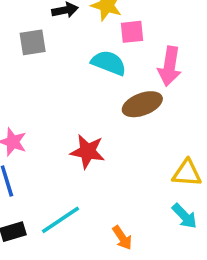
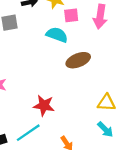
pink arrow: (170, 66) -> (100, 17), moved
red star: (88, 151) -> (44, 106), moved

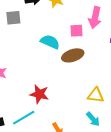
pink square: (71, 15) -> (76, 31), moved
cyan semicircle: (57, 35) -> (50, 42), moved

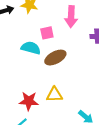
pink square: (76, 31) -> (47, 33), moved
yellow triangle: (96, 95) -> (54, 95), moved

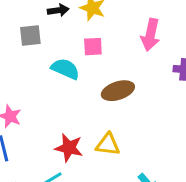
pink square: (47, 33) -> (93, 47), moved
cyan semicircle: (31, 48) -> (65, 69), moved

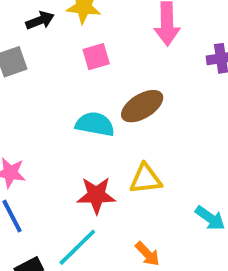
cyan semicircle: (65, 69) -> (95, 124), moved

